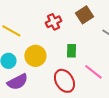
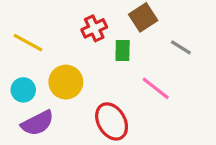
green rectangle: (71, 51) -> (123, 50), moved
pink line: (93, 72) -> (156, 88), moved

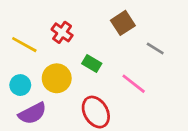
red cross: (94, 28) -> (62, 32), moved, turned -30
green rectangle: (123, 50) -> (92, 63), moved, turned -60

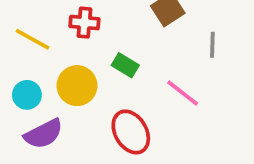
red cross: (62, 32) -> (84, 23), turned -30
gray line: (155, 49) -> (212, 45), turned 60

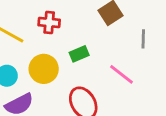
green rectangle: (125, 65) -> (79, 54), turned -54

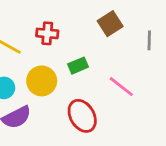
gray line: (143, 39) -> (149, 40), moved

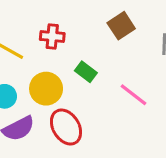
green rectangle: (78, 66) -> (86, 72), turned 60
red ellipse: (82, 116) -> (66, 127), moved

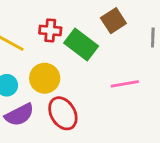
green rectangle: (86, 72) -> (81, 45), moved, size x1.6
pink line: (133, 95) -> (125, 84), turned -48

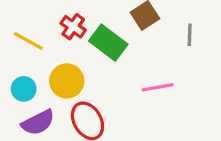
red cross: (50, 30) -> (73, 27), turned 30

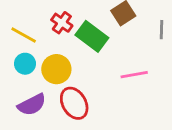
cyan circle: (24, 89) -> (25, 64), moved

